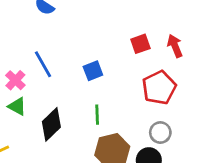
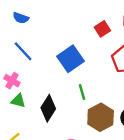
blue line: (43, 64) -> (23, 51), moved
blue square: (93, 71) -> (70, 59), size x1.6

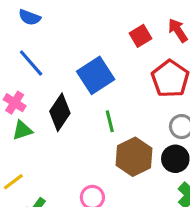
green triangle: (18, 101) -> (22, 130), turned -35
black diamond: (48, 108) -> (60, 112), moved

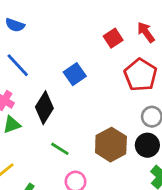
blue square: (96, 75) -> (75, 74), size x0.7
green line: (110, 121) -> (60, 149), moved, turned -42

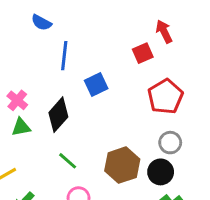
red arrow: (146, 32) -> (164, 31), moved
blue line: (18, 65) -> (64, 56), moved, turned 40

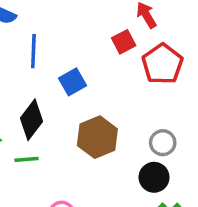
red pentagon: (165, 97) -> (162, 64), moved
green line: (68, 161) -> (27, 159), moved, turned -42
brown hexagon: (122, 165) -> (97, 137), moved

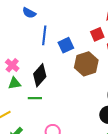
blue square: (73, 82) -> (66, 45), moved
brown hexagon: (97, 137) -> (86, 64), moved

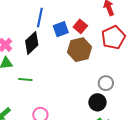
red square: (97, 34) -> (80, 26), moved, turned -32
black diamond: (40, 75) -> (32, 43), moved

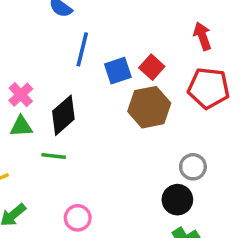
red pentagon: (113, 37) -> (209, 88), turned 30
black diamond: (32, 43) -> (63, 115), moved

